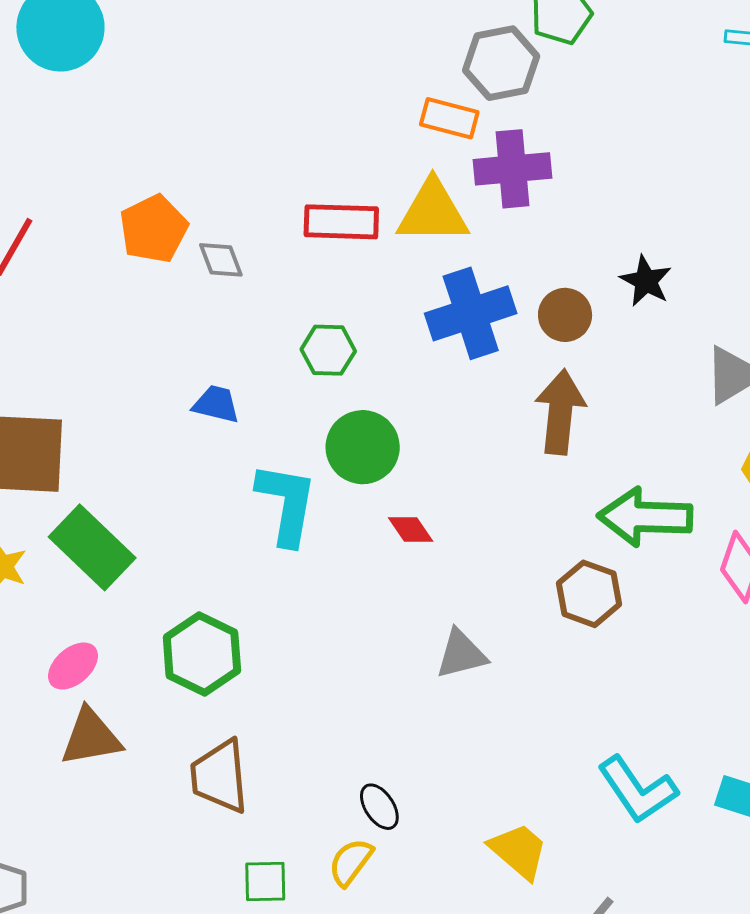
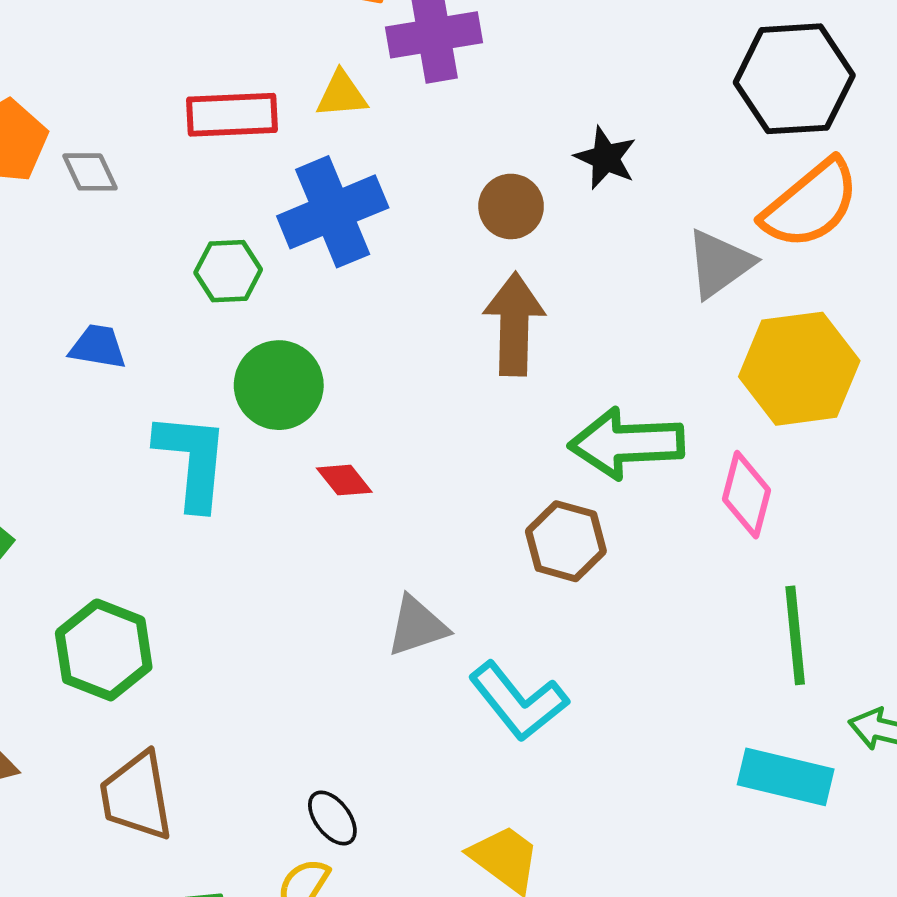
yellow triangle: (433, 212) -> (342, 94), size x0.6
blue cross: (471, 313) -> (333, 212), moved
cyan L-shape: (637, 790) -> (518, 701), moved

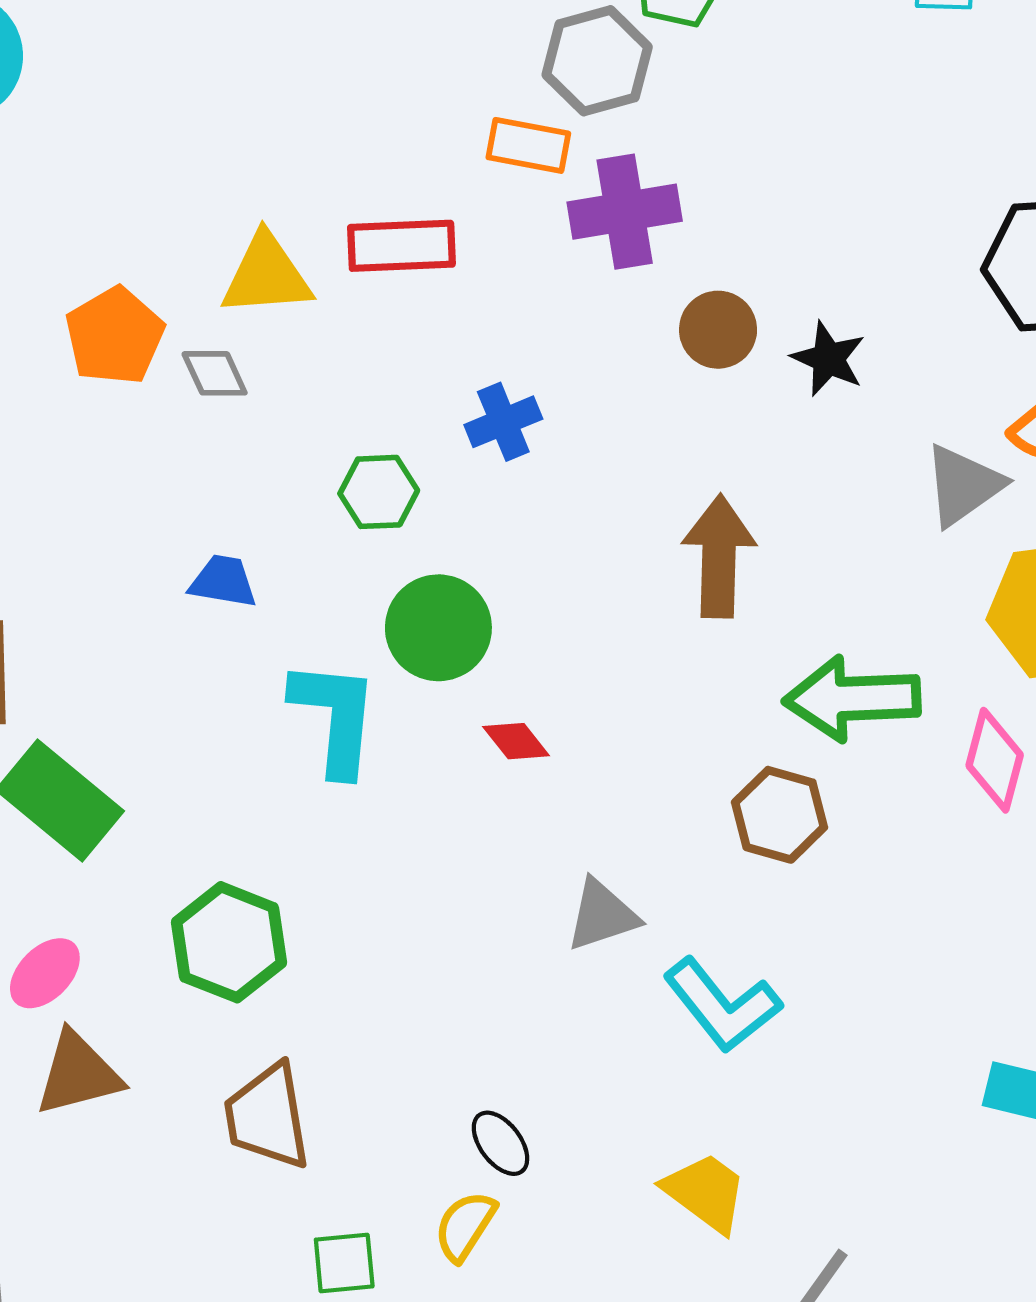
yellow triangle: (342, 94) -> (266, 275), moved, size x1.5
red rectangle: (232, 115) -> (401, 246), moved
brown circle: (511, 206) -> (718, 330), moved
blue cross: (333, 212) -> (503, 422), size x0.6

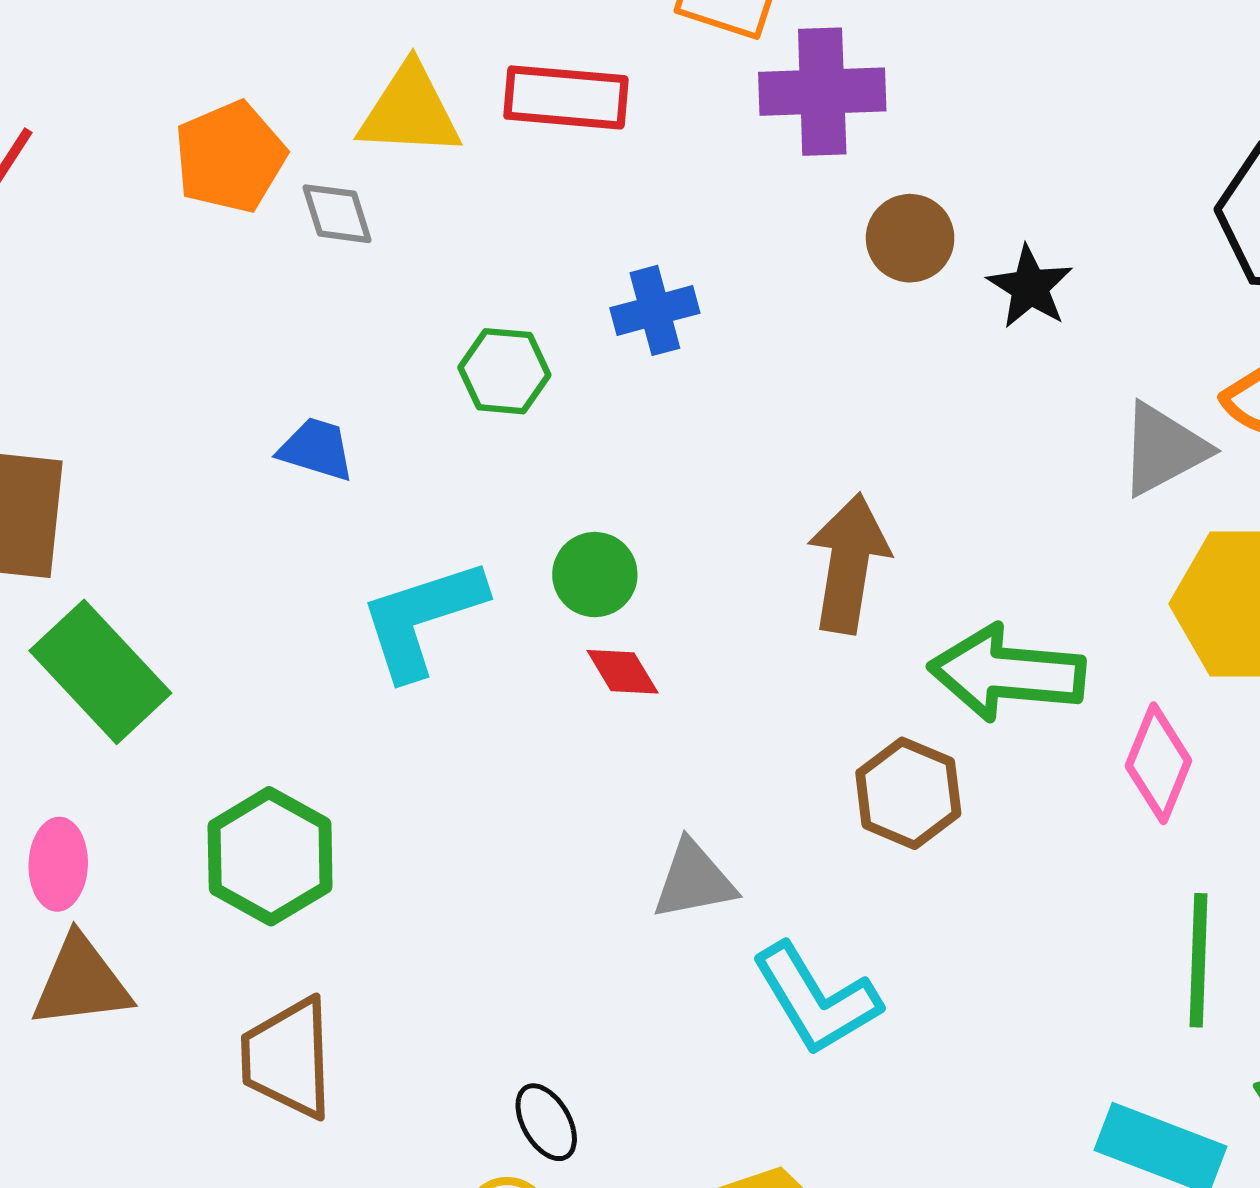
brown arrow: (719, 556) -> (849, 563), moved
green circle: (438, 628) -> (595, 575), moved, size x0.7
cyan L-shape: (335, 717) -> (422, 618), turned -121
pink ellipse: (45, 973) -> (58, 864), turned -50

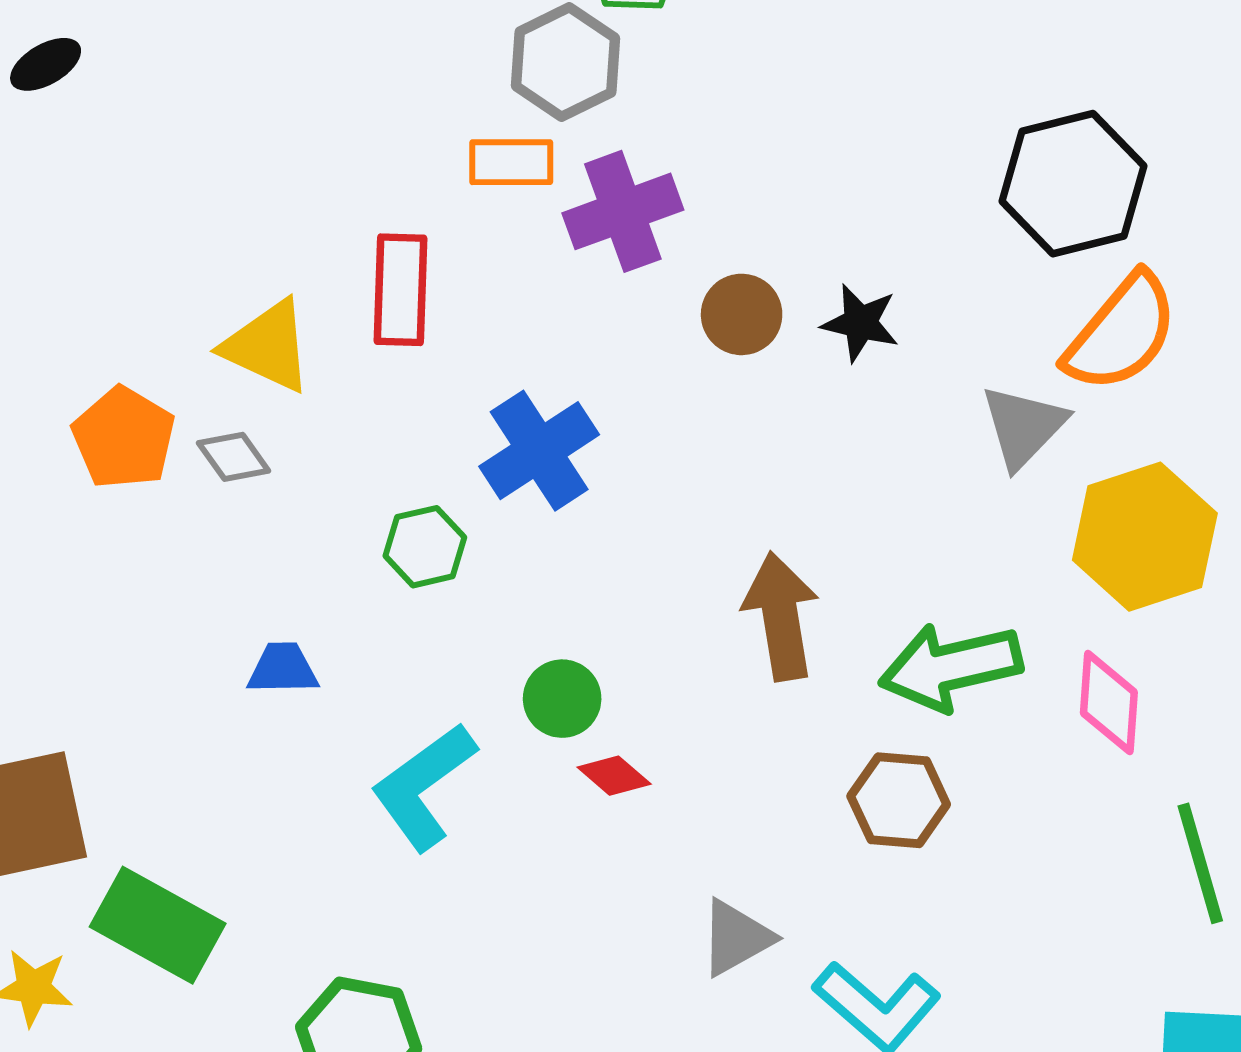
red rectangle: (566, 97) -> (401, 290), turned -75
yellow triangle: (410, 111) -> (268, 346), turned 40
blue cross: (655, 310) -> (539, 451), size x1.5

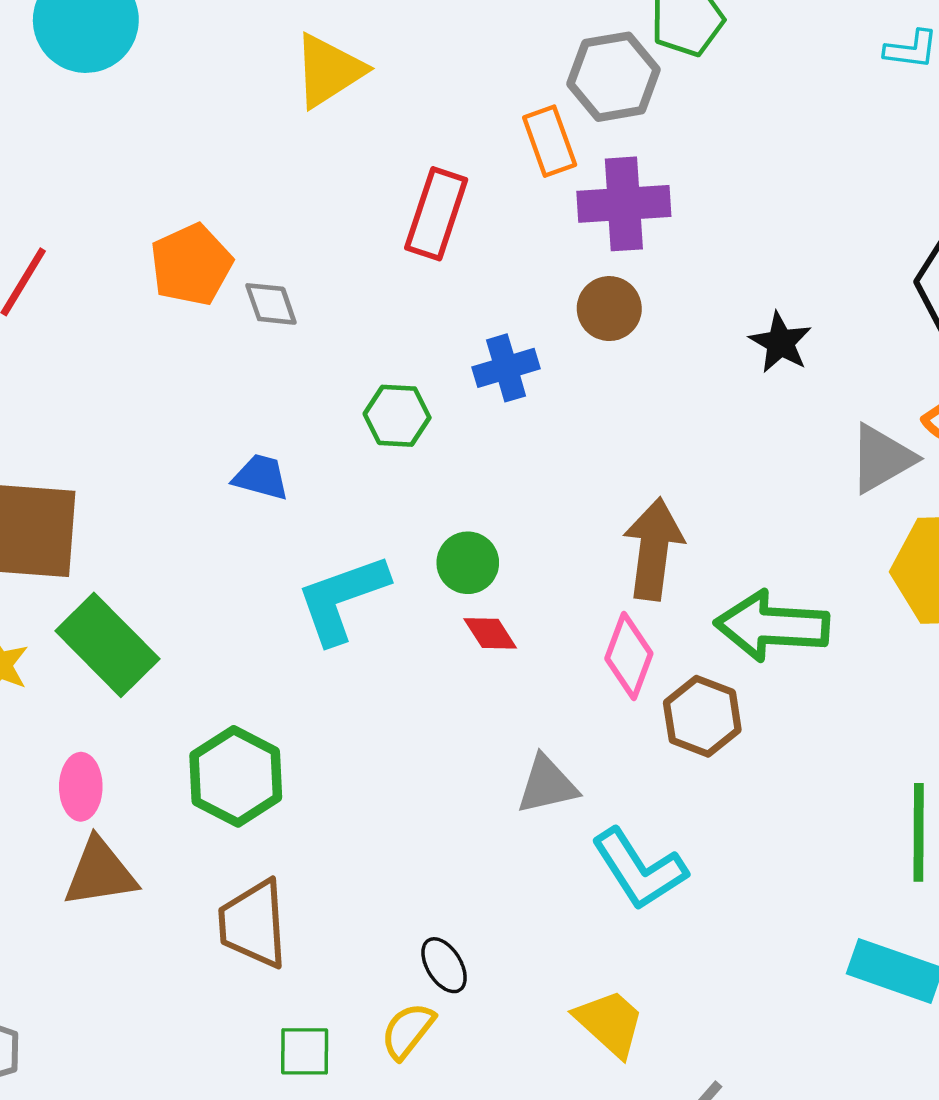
orange rectangle: (511, 162) -> (550, 141), turned 54
brown circle: (742, 314) -> (609, 309), moved
yellow triangle: (268, 346) -> (329, 70), moved, turned 46
blue cross: (539, 451) -> (506, 368), size x0.7
pink diamond: (1109, 703) -> (629, 656), moved

